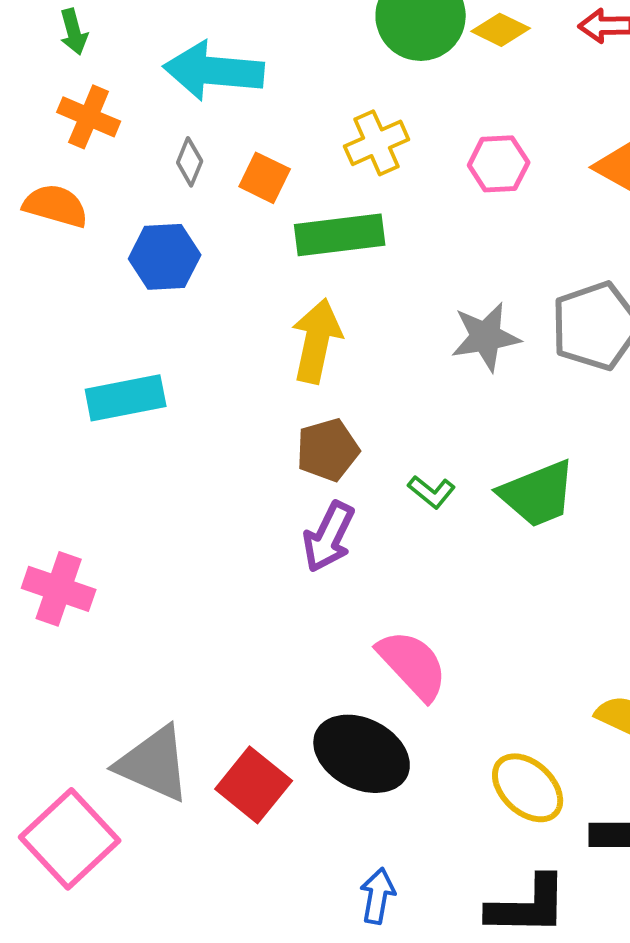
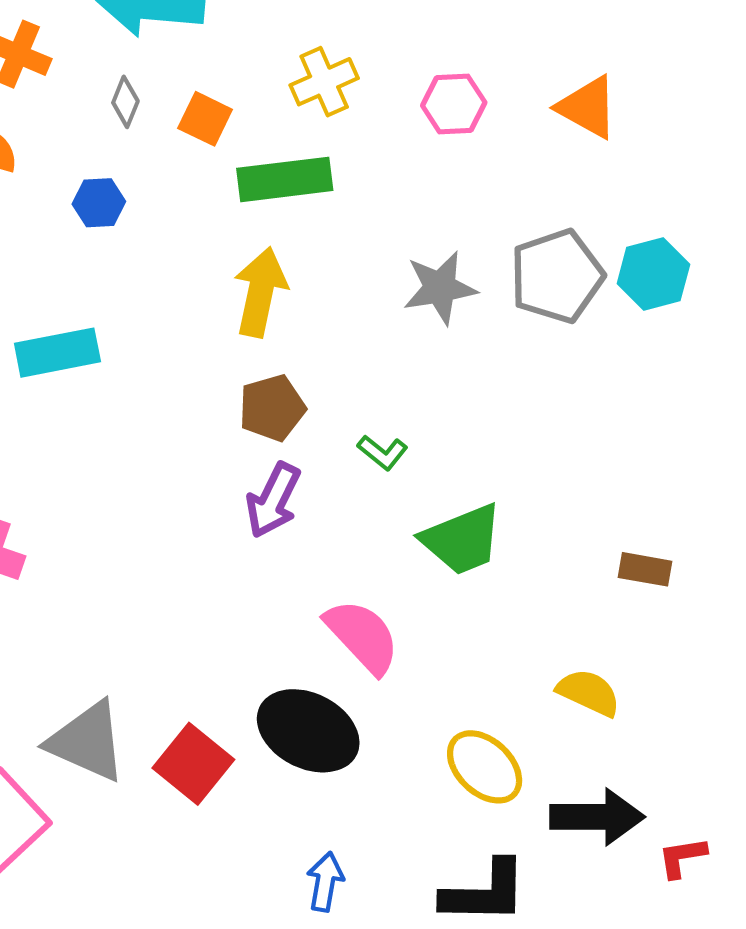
blue hexagon: (165, 257) -> (99, 203), size x0.7
green trapezoid: (538, 494) -> (462, 540), moved

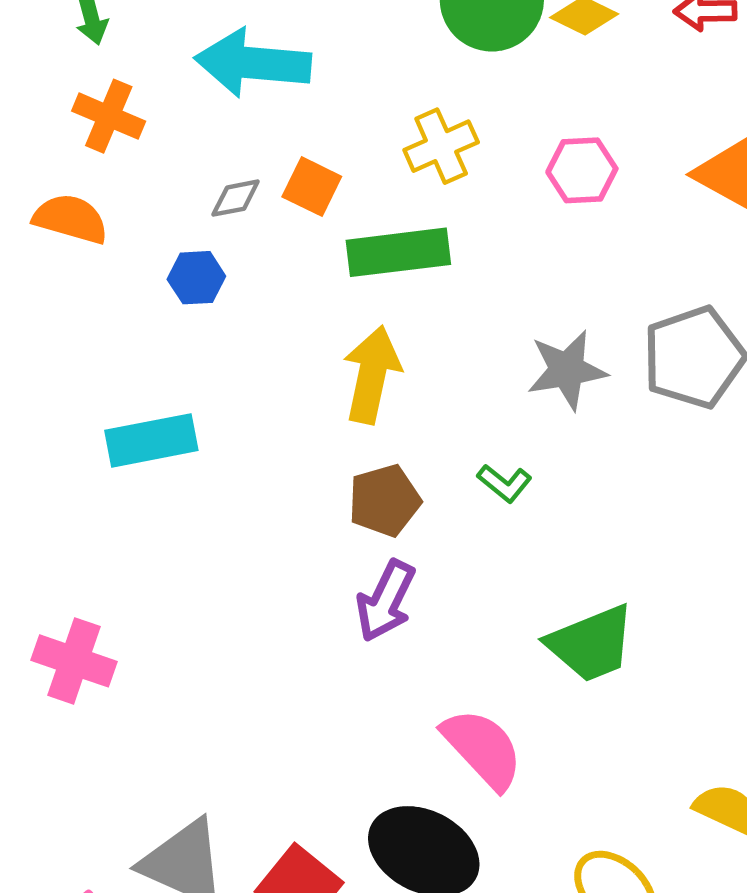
gray diamond: (125, 102) -> (236, 198), moved, turned 57
green L-shape: (383, 452) -> (505, 483), moved

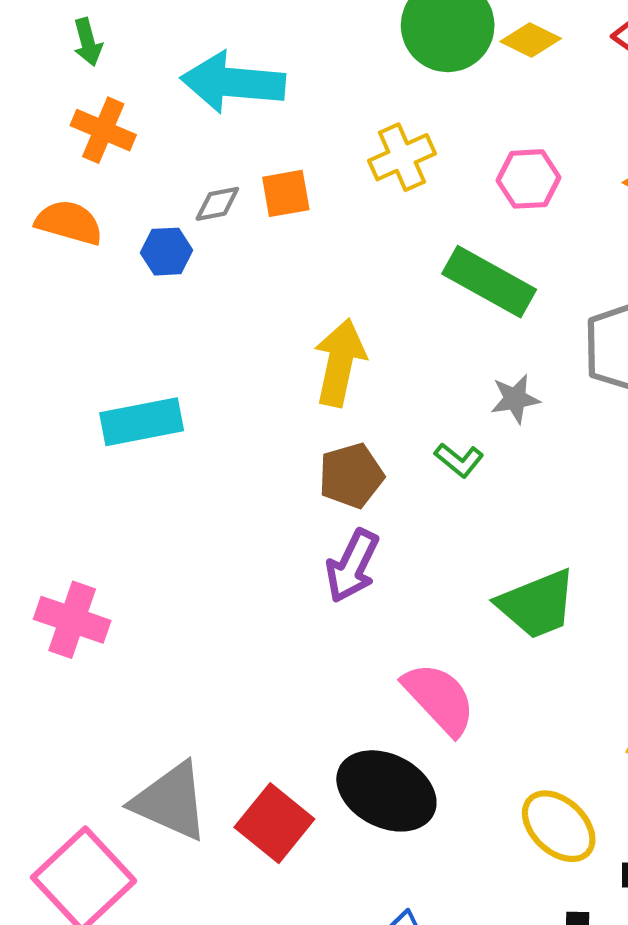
orange square: (312, 187) -> (286, 193), turned -36
green rectangle: (398, 252) -> (489, 282), moved, turned 36
blue hexagon: (196, 278) -> (167, 252), moved
gray star: (567, 370) -> (515, 399), moved, size x0.7

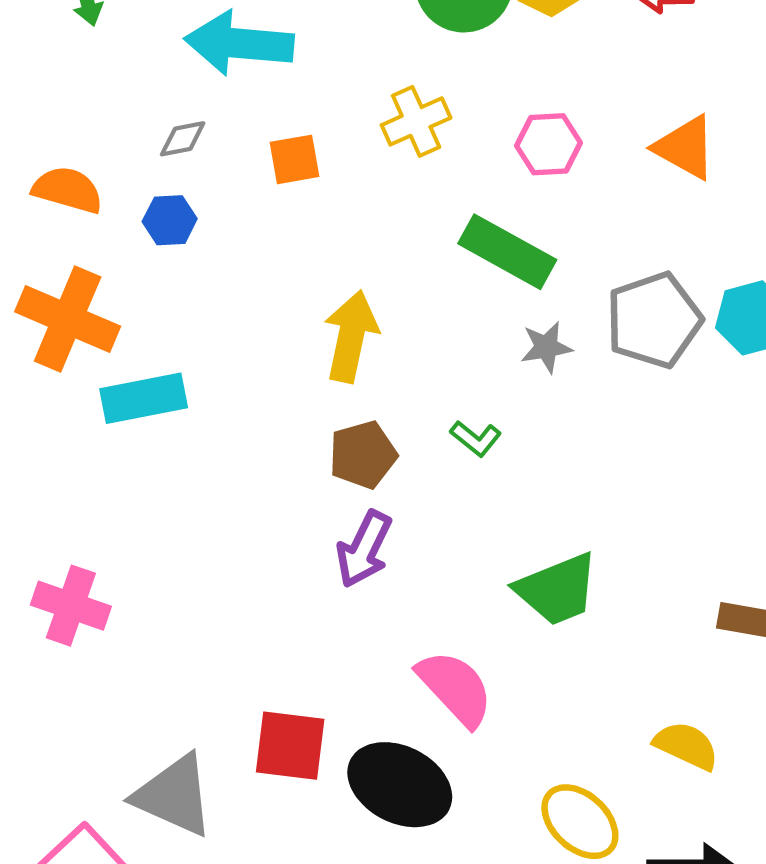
orange cross: (103, 130) -> (68, 319), moved, size x1.5
gray diamond: (217, 204) -> (183, 139), moved
gray star: (515, 399) -> (546, 347), moved
red square: (274, 823) -> (290, 746), moved, turned -32

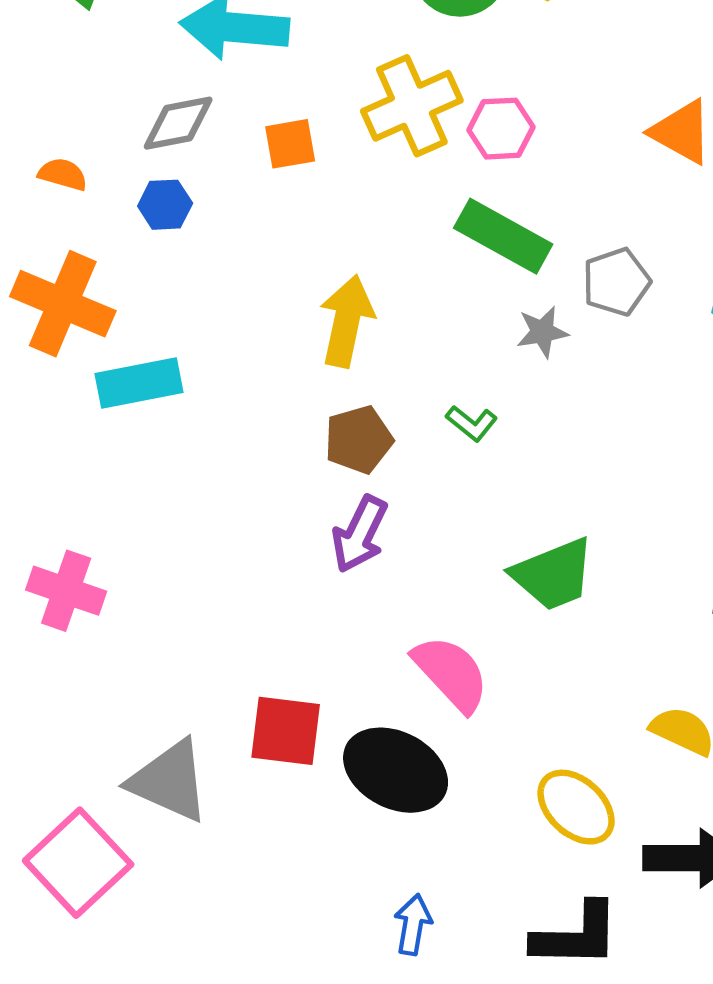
yellow cross: (416, 121) -> (412, 106), size x1.4
gray diamond: (183, 139) -> (178, 123), size x1.5
pink hexagon: (548, 144) -> (501, 129), moved
orange semicircle: (68, 190) -> (63, 174), size x0.7
gray pentagon: (654, 320) -> (616, 282), moved, size x0.7

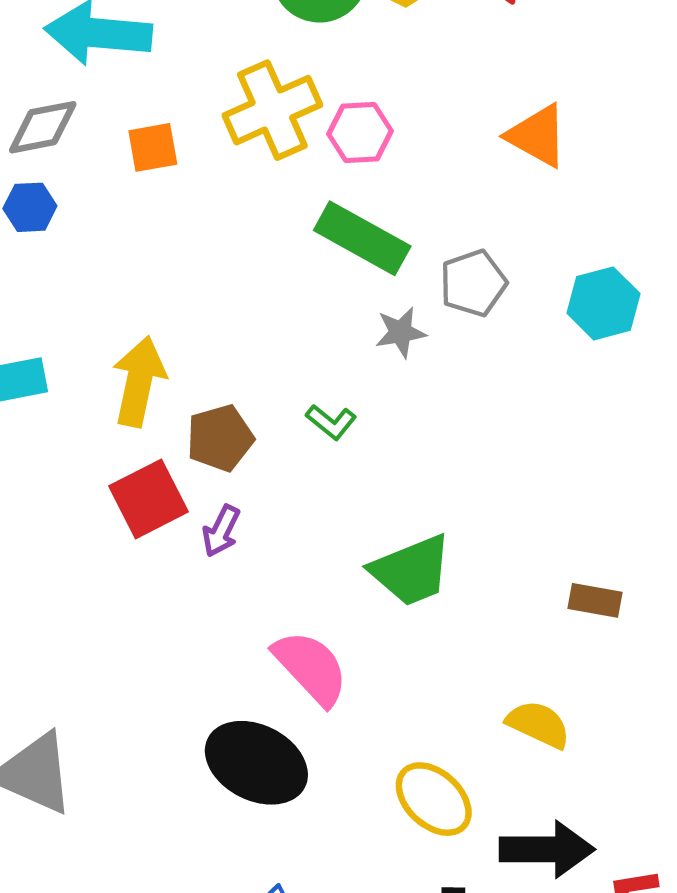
yellow arrow: (347, 321) -> (139, 381), moved
purple arrow: (360, 534) -> (221, 531), size x0.7
red square: (286, 731) -> (148, 499), moved, turned -34

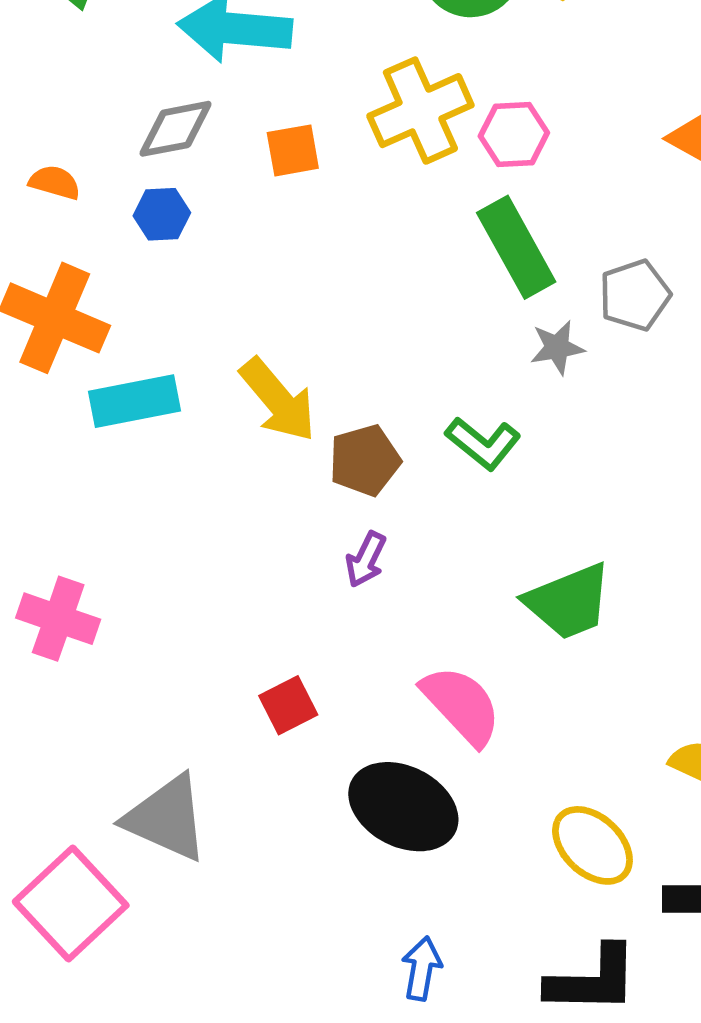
green rectangle: (362, 238) -> (516, 247), turned 32
yellow arrow: (139, 381) -> (278, 400), turned 128
green L-shape: (331, 422) -> (483, 443), size x1.4
red square: (148, 499) -> (288, 705), moved, size x0.7

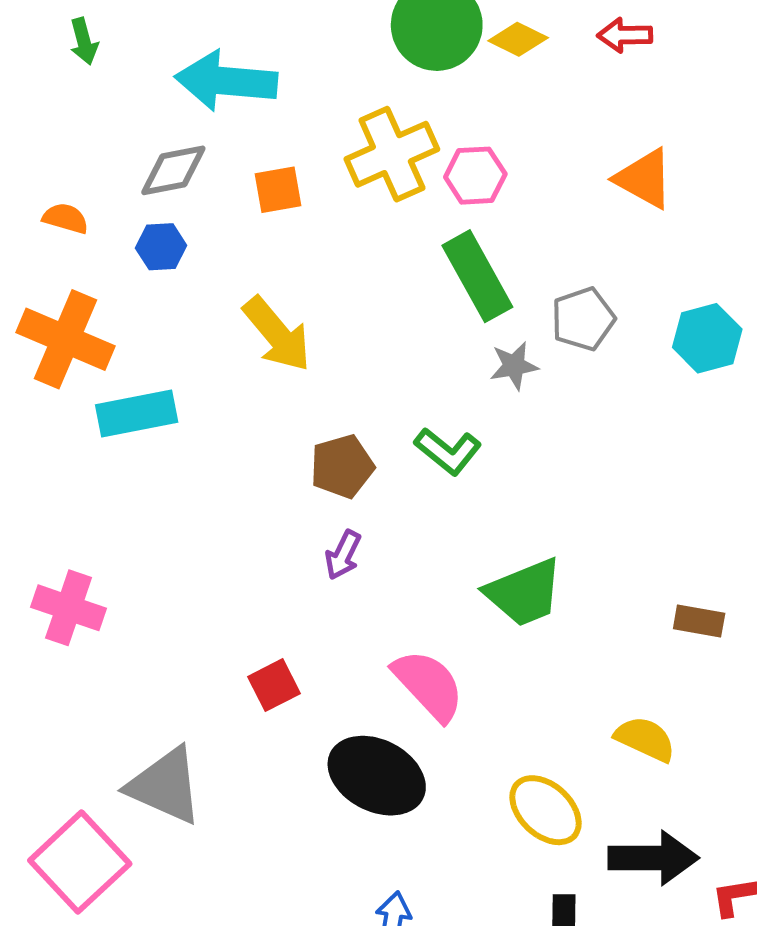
yellow arrow: (278, 400) -> (277, 334), moved

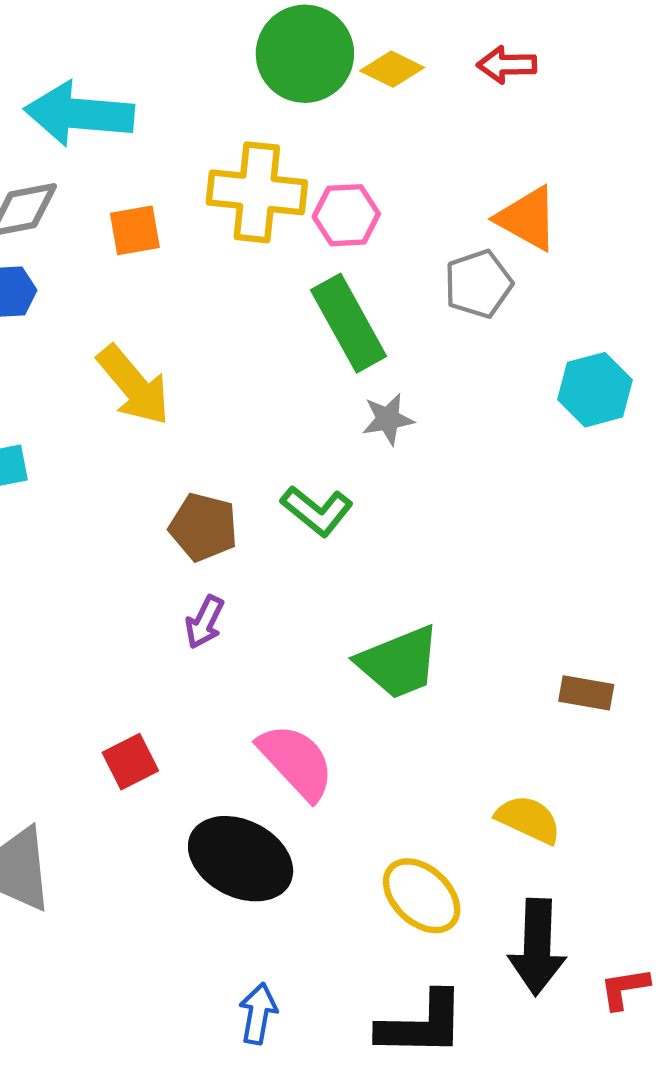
yellow cross: (392, 154) -> (257, 192), turned 30
gray pentagon: (583, 319) -> (478, 284), moved
brown pentagon: (342, 466) -> (203, 527), turned 30
black arrow: (653, 858) -> (537, 947), turned 92

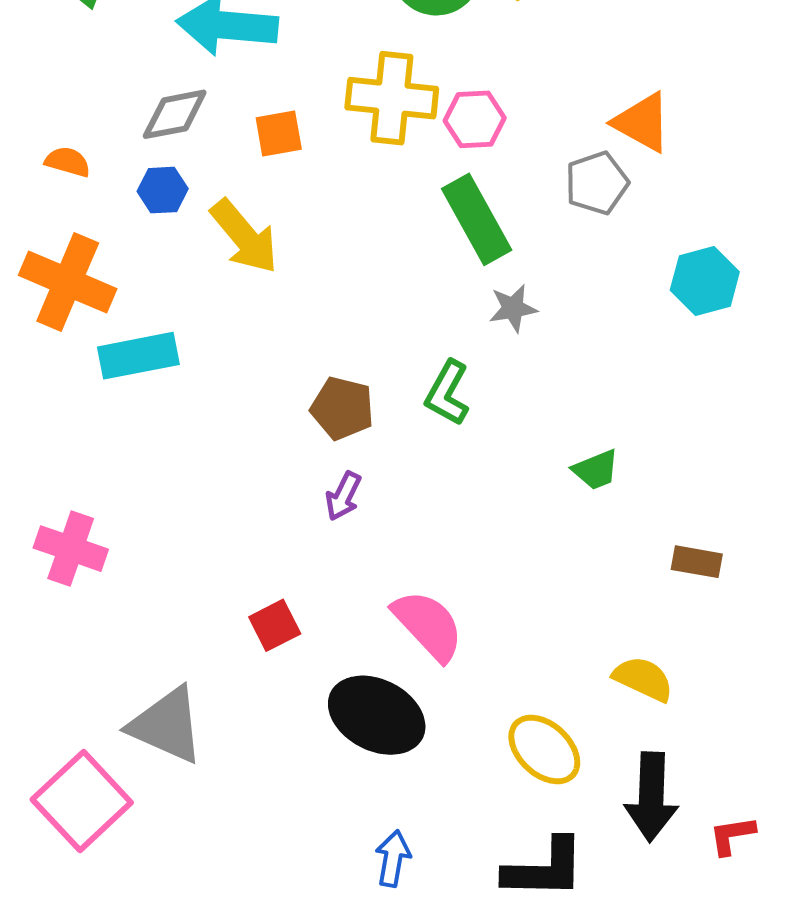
yellow arrow: (134, 385) -> (244, 237), moved
green L-shape: (317, 511) -> (447, 393), turned 80
green trapezoid: (399, 662) -> (596, 470), moved, size x0.6

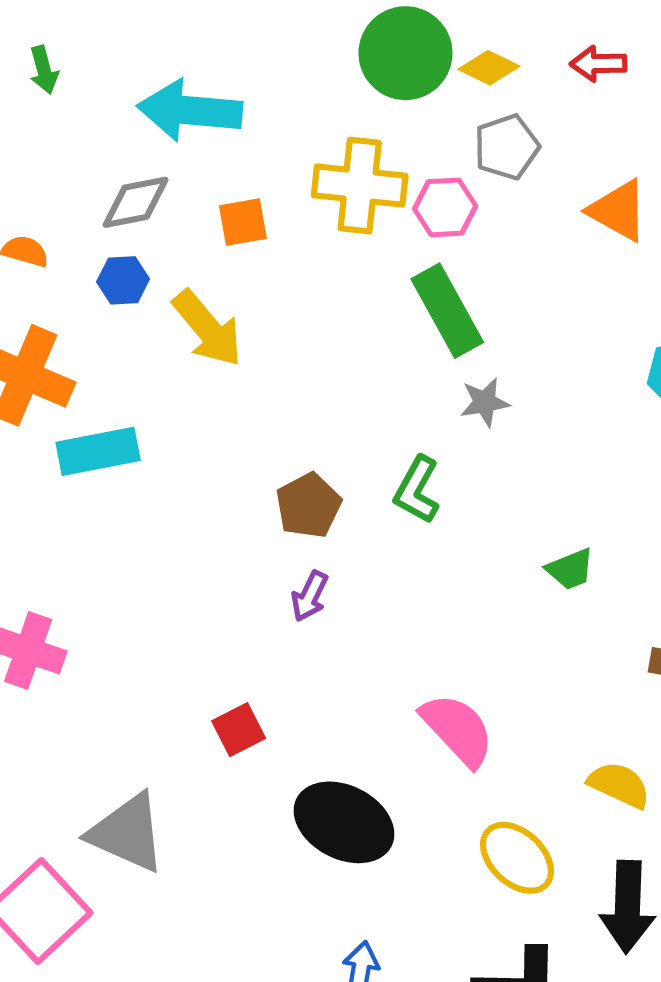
gray pentagon: (597, 183) -> (507, 147), moved
brown pentagon: (342, 408) -> (309, 506), turned 30
pink semicircle: (428, 625) -> (458, 730), moved

